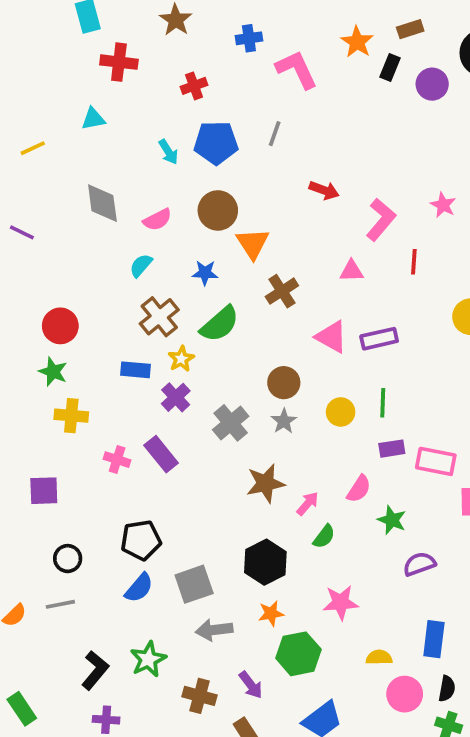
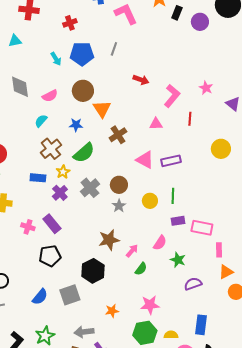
gray cross: (231, 423) -> (90, 188), moved
black pentagon: (141, 540) -> (50, 256), moved
black hexagon: (265, 562) -> (93, 271), moved
gray arrow: (214, 630) -> (84, 332), moved
green hexagon: (298, 654) -> (145, 333), moved

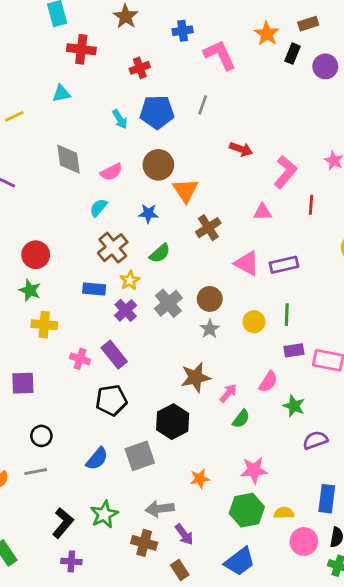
green semicircle: (84, 153) -> (160, 253), size x0.7

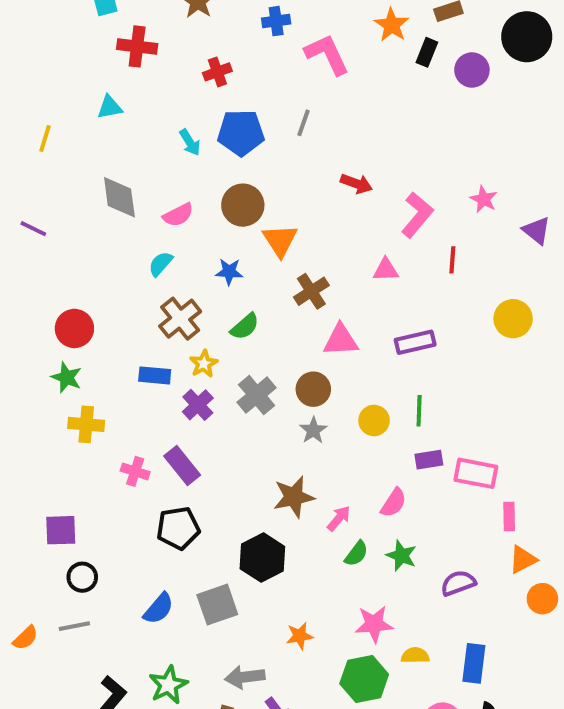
yellow line: (14, 116) -> (45, 139), turned -48
pink triangle: (247, 263) -> (341, 340), moved, turned -32
purple square: (23, 383) -> (61, 530), moved
green star: (294, 406) -> (401, 556), moved
yellow semicircle: (284, 513) -> (415, 655), moved

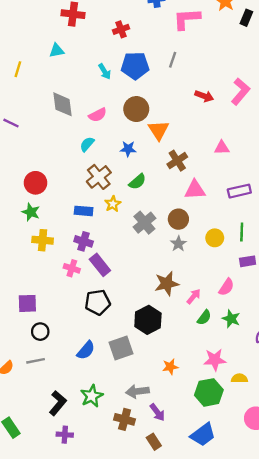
pink L-shape: (327, 54) -> (187, 19), turned -68
pink L-shape: (417, 215) -> (241, 91), moved
purple cross: (198, 405) -> (84, 241), moved, turned -30

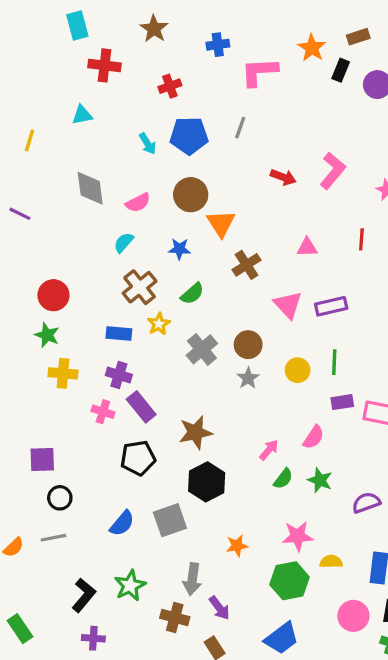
pink triangle: (195, 190) -> (288, 305), moved, turned 50
brown star: (167, 284) -> (195, 432), moved
gray arrow: (137, 391) -> (192, 579), turned -75

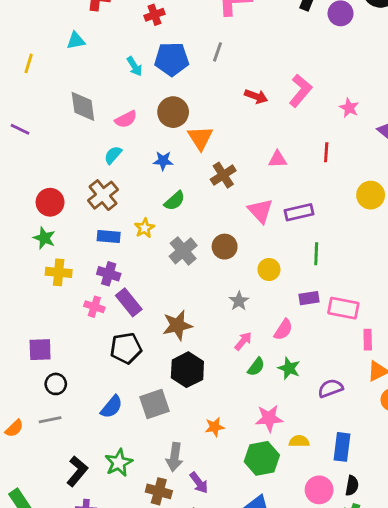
brown cross: (140, 287) -> (103, 195), moved
green line: (334, 362) -> (316, 254), moved
gray star: (248, 378) -> (239, 301), moved

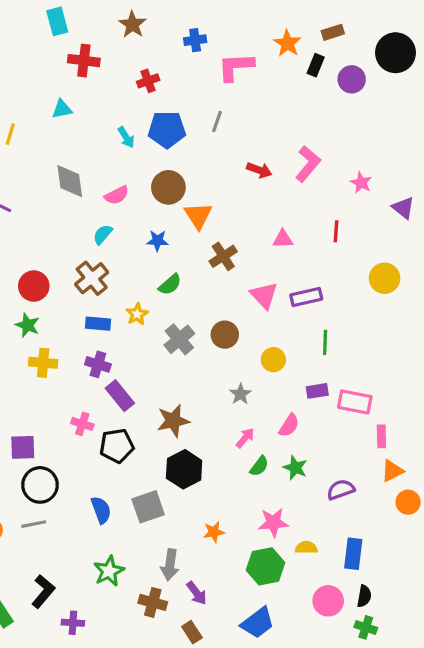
pink cross: (94, 307) -> (82, 424), moved
black circle: (56, 384) -> (40, 485), size x1.5
blue semicircle: (112, 407) -> (101, 510), turned -60
black L-shape: (77, 471) -> (43, 591), moved

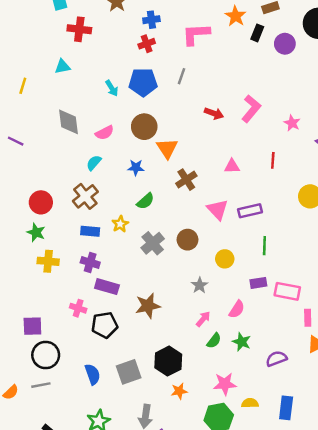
blue cross: (195, 40) -> (151, 20), moved
red cross: (148, 81) -> (147, 44), moved
purple rectangle: (120, 396) -> (107, 287), turned -35
black hexagon: (184, 469) -> (168, 361), moved

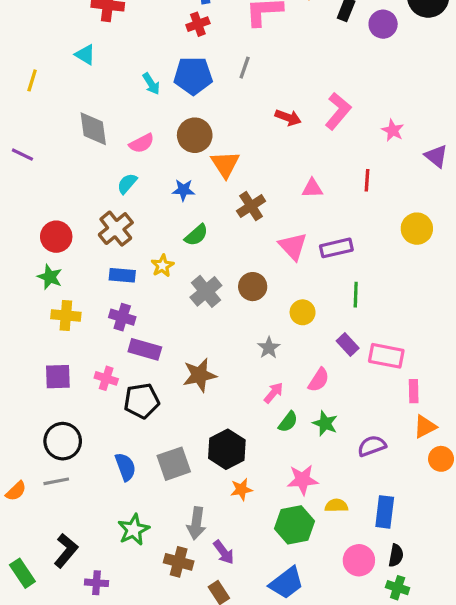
cyan triangle: (62, 67) -> (85, 55), turned 42
purple rectangle: (258, 283) -> (348, 345), turned 56
purple square: (32, 326) -> (58, 377), moved

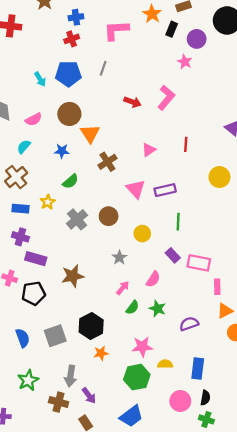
pink star: (393, 130) -> (185, 62), moved
pink triangle: (312, 188) -> (149, 150), turned -32

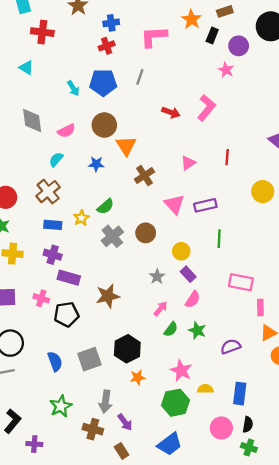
green semicircle: (70, 181) -> (105, 206), moved
purple rectangle: (173, 255) -> (188, 274), moved
pink star: (142, 347) -> (181, 371), turned 30

